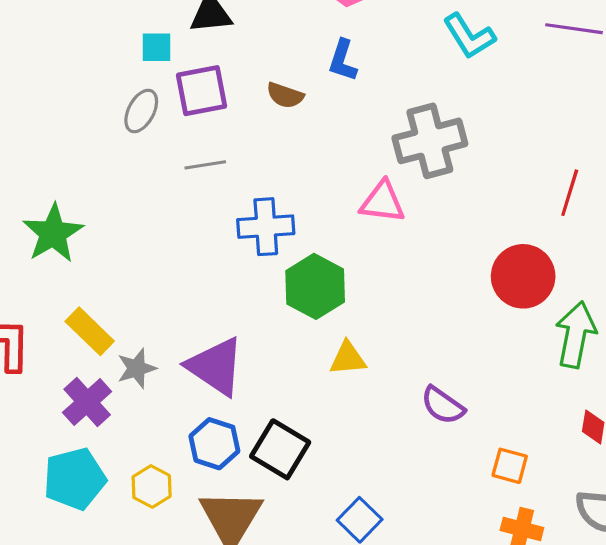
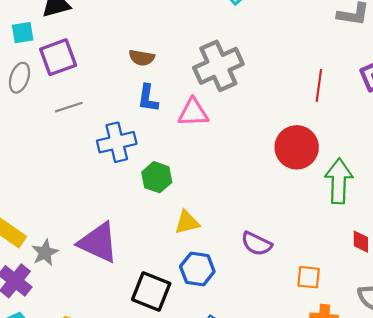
blue L-shape: (343, 60) -> (148, 98), moved
brown semicircle: (285, 95) -> (142, 58), moved
green hexagon: (315, 286) -> (157, 177), size x0.7
blue hexagon: (214, 444) -> (197, 269), moved

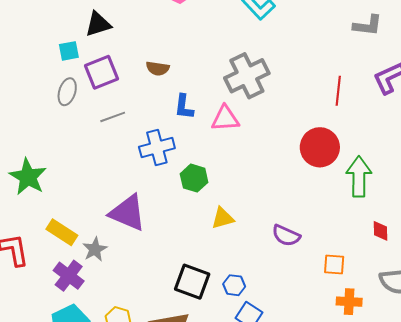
brown semicircle: (142, 58) -> (158, 68), moved
purple triangle: (98, 243) -> (128, 213), moved
blue hexagon: (197, 269) -> (234, 285), moved, size x0.7

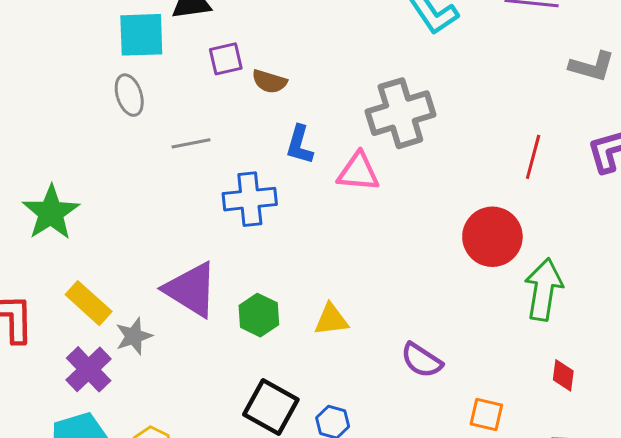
cyan square: (69, 51) -> (141, 35), size x1.6
purple square: (102, 72) -> (226, 59), moved, size x0.7
gray ellipse: (67, 92) -> (129, 95), turned -44
green hexagon: (194, 178) -> (259, 315), moved

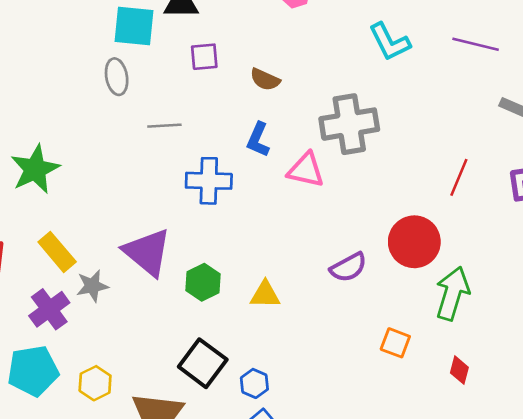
brown semicircle: (269, 82) -> (265, 79), moved
purple semicircle: (422, 360) -> (348, 267), moved, turned -69
orange square: (486, 415) -> (395, 343), moved

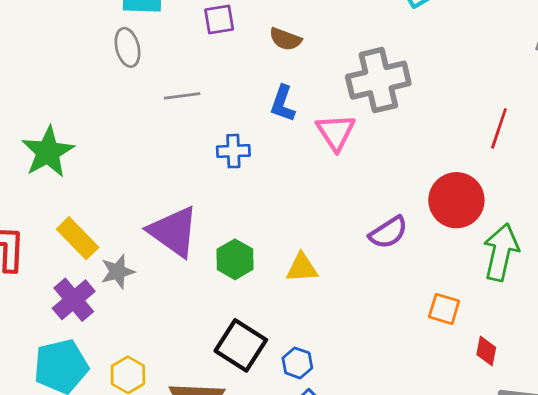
pink triangle: (306, 170) -> (336, 132), turned 48
blue cross: (209, 181) -> (233, 151), size x0.7
red diamond: (459, 370) -> (486, 351), moved

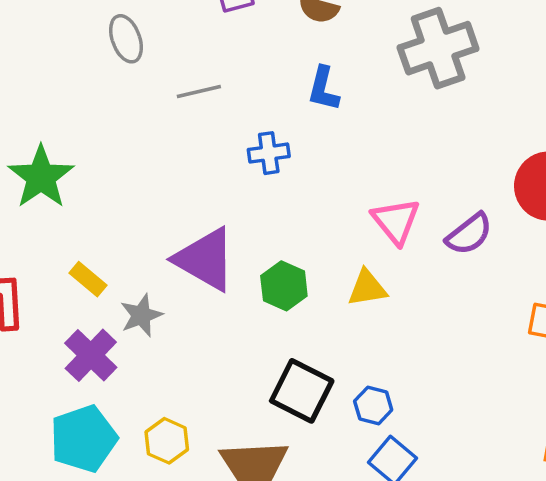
pink triangle: (336, 132) -> (396, 221), moved
yellow rectangle: (78, 238) -> (88, 279), size x0.7

